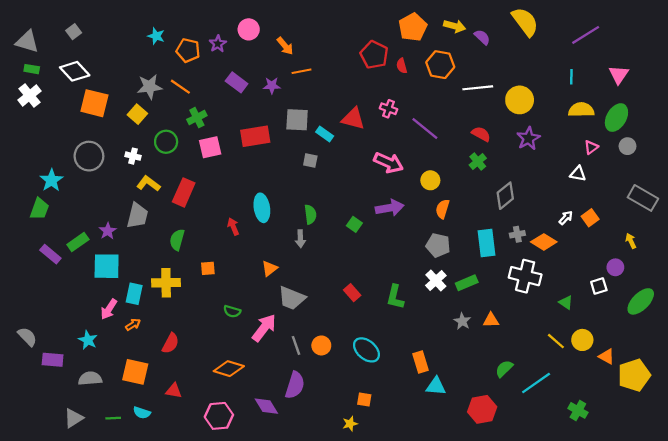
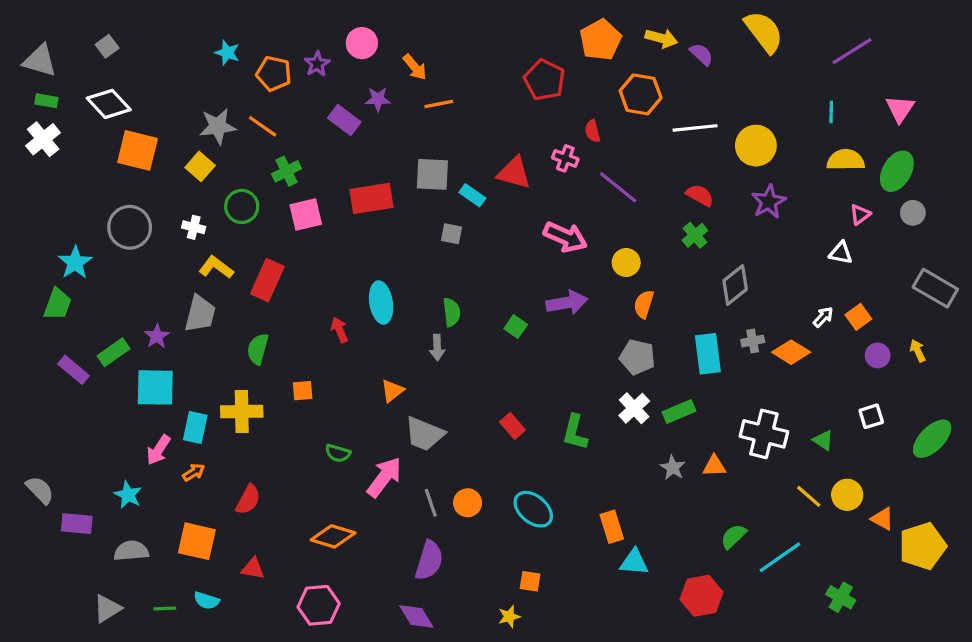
red semicircle: (402, 66) -> (593, 131), moved
purple star: (272, 86) -> (378, 99), moved
purple circle: (615, 267) -> (878, 355), moved
white cross: (525, 276) -> (764, 434), moved
purple diamond: (266, 406) -> (416, 617), moved

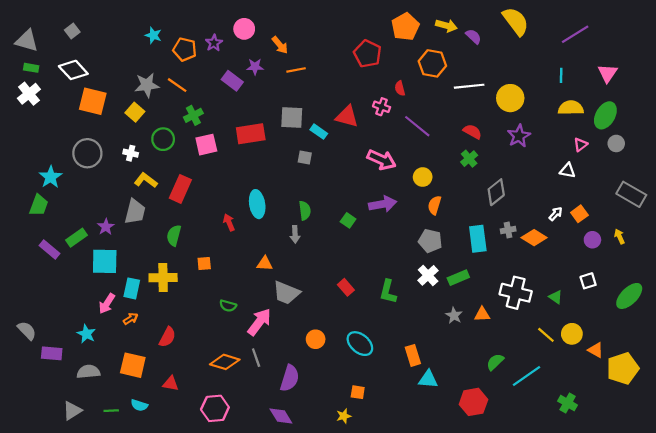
orange triangle: (392, 391) -> (265, 264), turned 42
gray line: (431, 503) -> (256, 358), moved

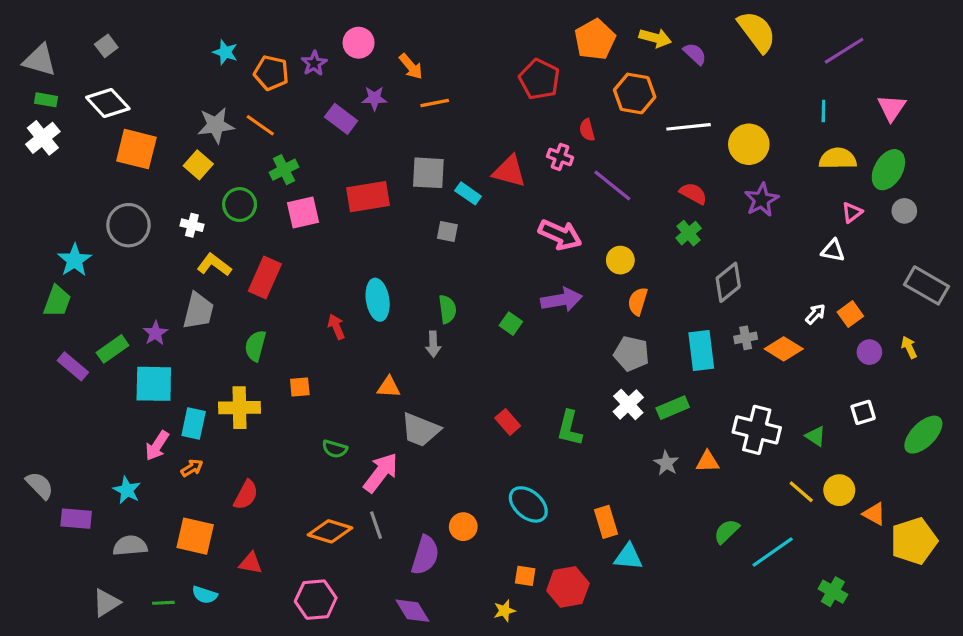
orange circle: (316, 339) -> (463, 527), moved
red hexagon: (473, 402) -> (568, 587), moved

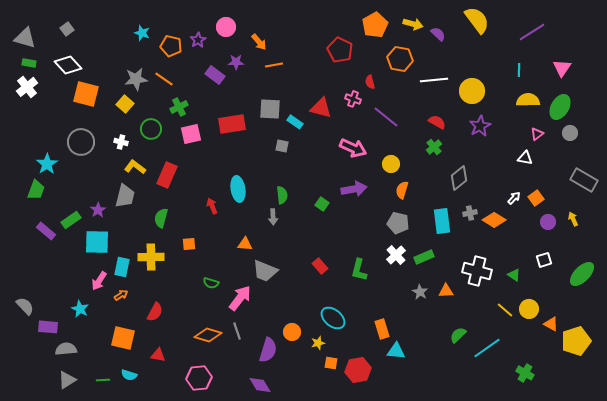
gray semicircle: (130, 546) -> (66, 349), moved
yellow star: (505, 611) -> (318, 343), moved

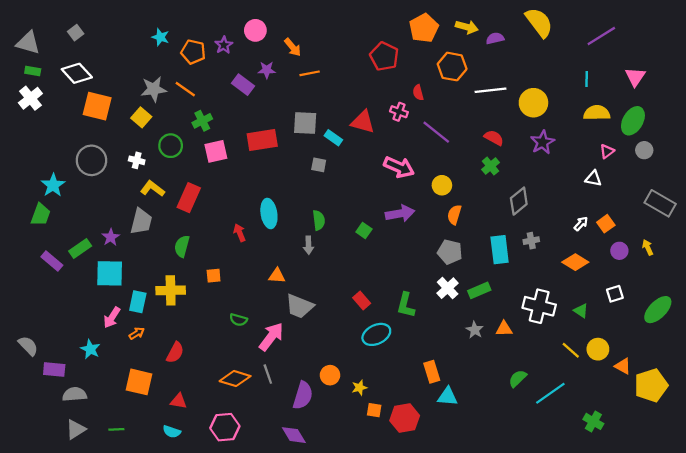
purple semicircle: (438, 34) -> (495, 38), turned -56
orange diamond: (494, 220) -> (575, 262), moved
cyan ellipse: (333, 318) -> (376, 334), moved, turned -65
cyan semicircle: (129, 375) -> (172, 432), moved

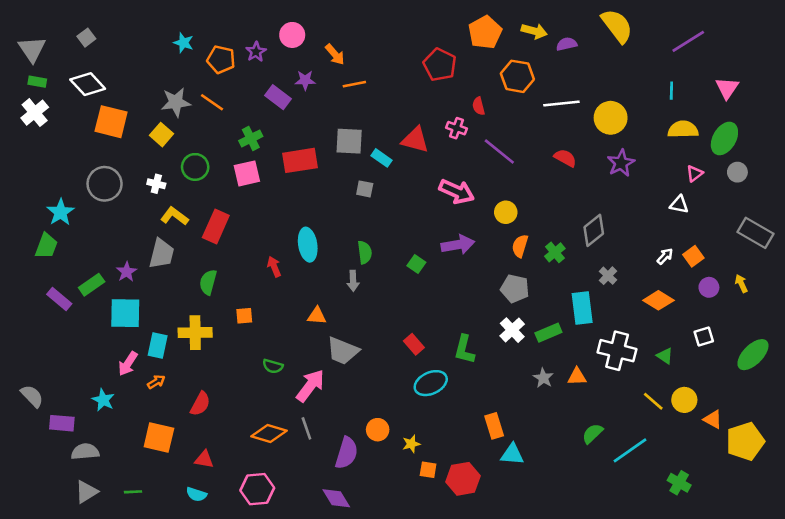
gray triangle: (28, 43) -> (32, 49), turned 40
green cross: (202, 121) -> (251, 138), moved
green cross: (491, 166) -> (555, 252), moved
gray cross: (531, 241) -> (608, 276), turned -35
cyan rectangle: (500, 250) -> (582, 308), moved

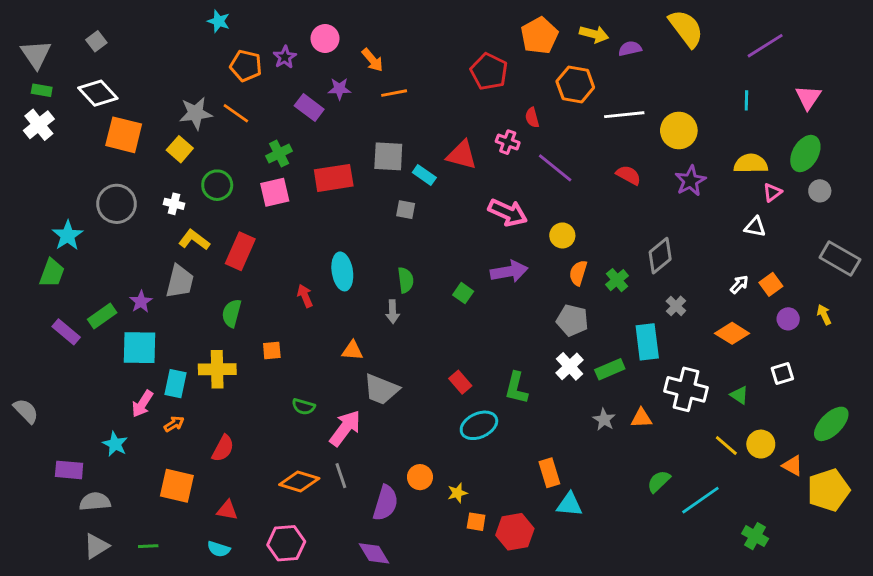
cyan star: (183, 43) -> (219, 21), moved
yellow semicircle: (683, 129) -> (751, 164), moved
green ellipse: (753, 355) -> (831, 424), moved
gray semicircle: (32, 396) -> (26, 411), moved

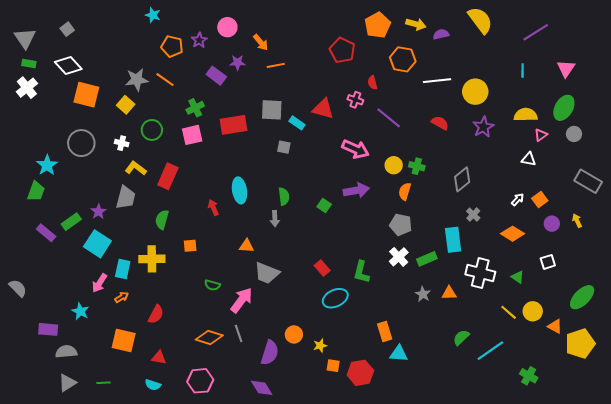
green cross: (617, 280) -> (417, 166), moved, turned -35
cyan square: (140, 348) -> (97, 244), turned 32

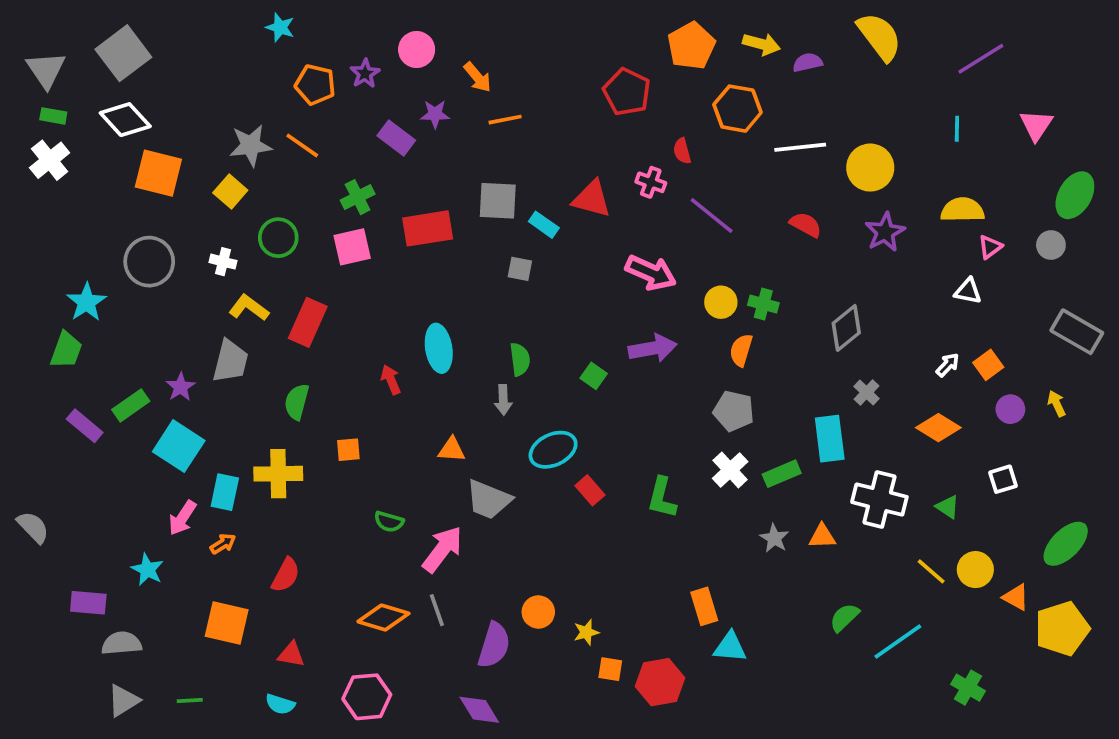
gray square: (67, 29) -> (123, 53), size x2.0
green ellipse: (564, 108) -> (1075, 195), moved
cyan ellipse: (335, 298) -> (553, 450), moved

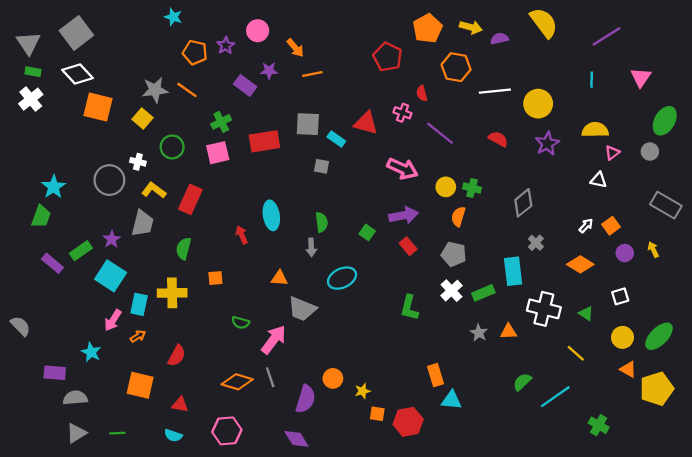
gray circle: (149, 262) -> (109, 180), moved
red rectangle: (590, 490) -> (408, 246), moved
yellow circle: (975, 570) -> (622, 337), moved

